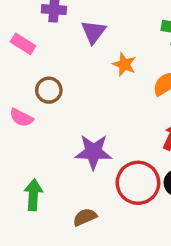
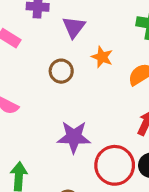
brown circle: (49, 90) -> (61, 71), moved

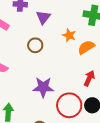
orange star: (102, 57) -> (69, 35), moved

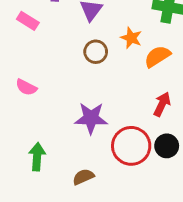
brown circle: (35, 45) -> (96, 52), moved

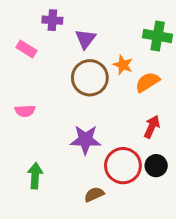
brown circle: (96, 52) -> (90, 78), size x1.6
pink semicircle: (26, 87) -> (25, 111), turned -30
brown semicircle: (83, 177) -> (94, 194), moved

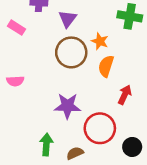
orange semicircle: (147, 82) -> (106, 66), moved, turned -40
black circle: (156, 166) -> (132, 147), moved
green arrow: (35, 176) -> (46, 144), moved

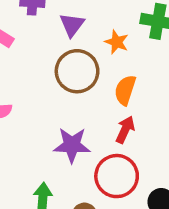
orange star: (100, 41) -> (117, 42), moved
red arrow: (125, 95) -> (125, 130), moved

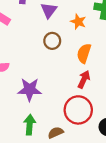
brown circle: (77, 71) -> (52, 41), size x0.6
purple star: (72, 145) -> (30, 90), moved

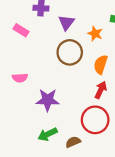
brown circle: (52, 41) -> (70, 52), size x1.5
green arrow: (30, 125) -> (48, 134), turned -120

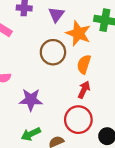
purple triangle: (66, 23) -> (56, 15), moved
orange star: (95, 34) -> (78, 33), size x1.6

